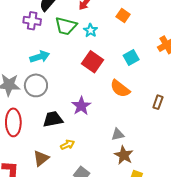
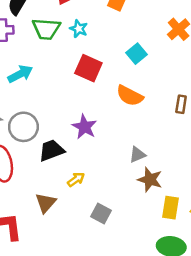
gray circle: (36, 85) -> (23, 127), moved

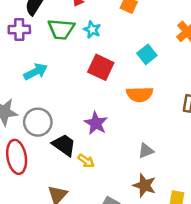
orange semicircle: (130, 96) -> (140, 94), turned -30
black trapezoid: (51, 150) -> (64, 145), turned 55
yellow arrow: (76, 179) -> (86, 161), moved, turned 70
brown star: (150, 180) -> (144, 185), moved

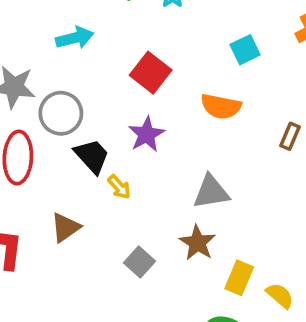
red square: (101, 67) -> (151, 73), moved
gray triangle: (146, 151) -> (211, 192), size x1.5

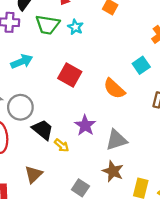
cyan square: (245, 50) -> (141, 65), moved
orange semicircle: (221, 106) -> (114, 89), turned 40
purple star: (146, 134) -> (85, 125), moved

